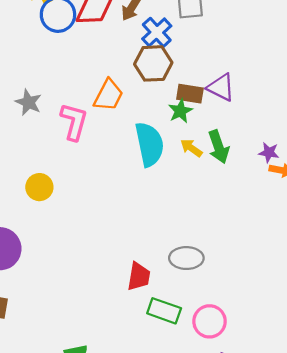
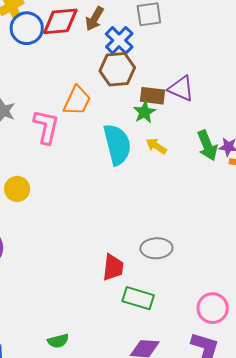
green arrow: (219, 147) -> (207, 145), moved
pink circle: (210, 321) -> (213, 308), moved

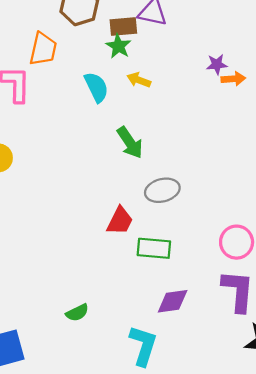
cyan semicircle: (117, 144) -> (96, 87), size x0.7
green arrow: (207, 145) -> (130, 143), moved
red trapezoid: (113, 267) -> (120, 221), turned 32

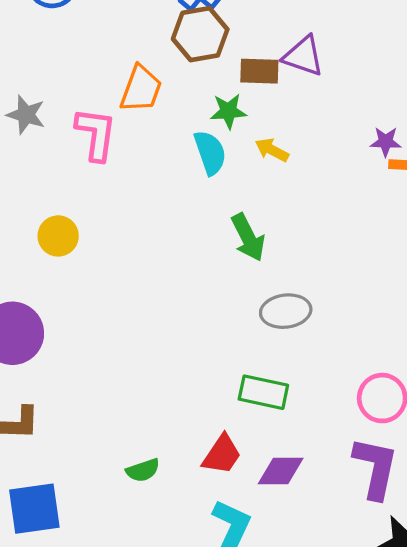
green star: (118, 46) -> (228, 111), moved, turned 30
red trapezoid: (120, 221) -> (222, 455), moved

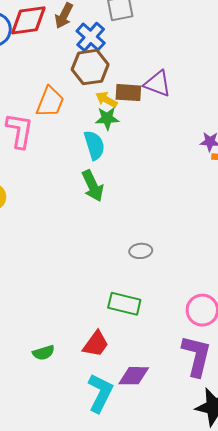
yellow arrow: (272, 150) -> (106, 100), moved
green arrow: (248, 237) -> (93, 186), moved
gray ellipse: (286, 311) -> (141, 251), size x0.7
purple diamond: (281, 471) -> (134, 376), moved

